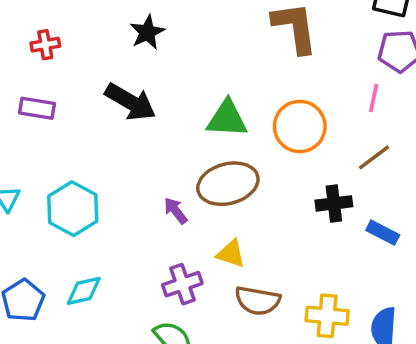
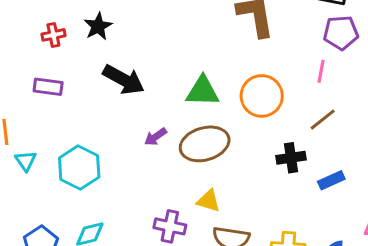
black star: (147, 32) -> (98, 26), moved
purple arrow: (176, 211) -> (156, 137), moved, turned -85
blue rectangle: (383, 233) -> (331, 180), turned -50
purple cross: (182, 284) -> (170, 226), turned 32

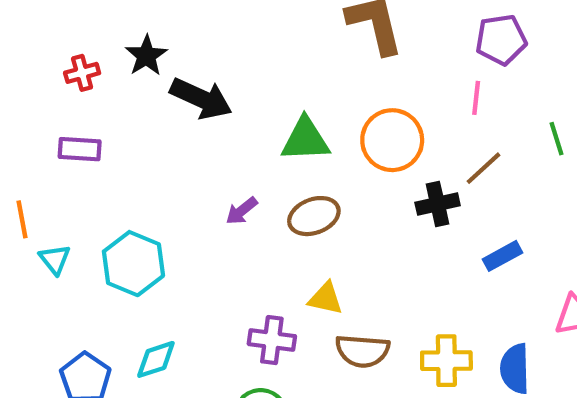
black arrow: (124, 80) -> (201, 98), moved
brown ellipse: (205, 144) -> (314, 216), size x0.7
black cross: (291, 158) -> (438, 204), moved

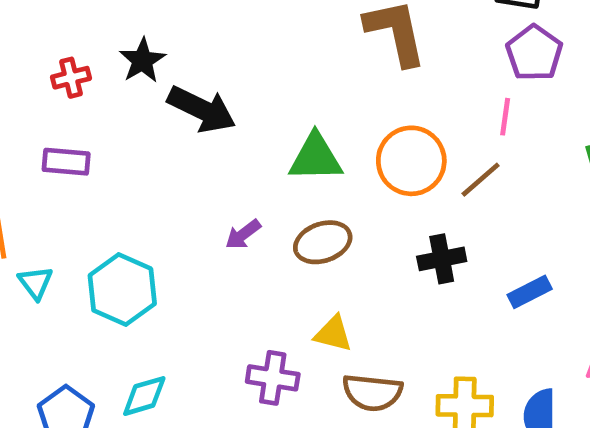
purple pentagon: (501, 40) -> (534, 53), turned -30
brown line: (484, 168) -> (481, 180), moved
black cross: (438, 204) -> (442, 259), moved

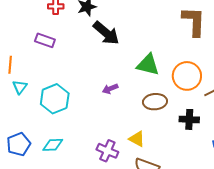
brown ellipse: (323, 242) -> (155, 102), moved

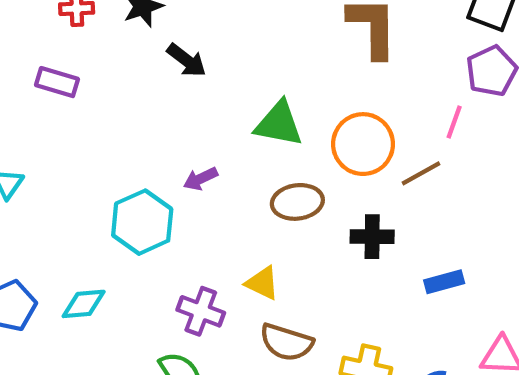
black arrow: (106, 33) -> (187, 60), size x0.7
cyan hexagon: (55, 99) -> (142, 222), moved

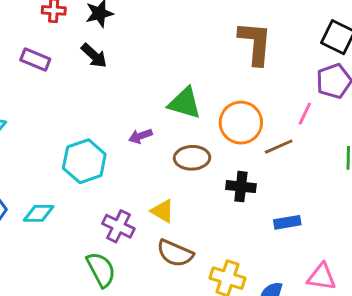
black arrow: (187, 60) -> (94, 56), moved
purple arrow: (201, 179) -> (140, 136), moved

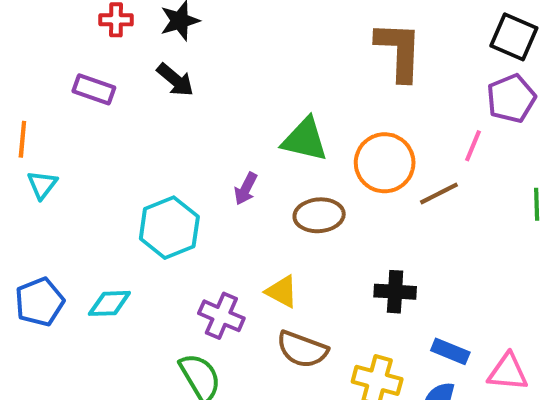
purple arrow: (140, 136) -> (246, 189), turned -40
black cross: (241, 187) -> (395, 292), moved
blue rectangle: (287, 222) -> (450, 351), moved, turned 35

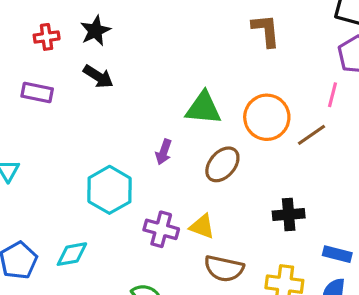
brown L-shape: (399, 51) -> (266, 30), size x0.7
brown ellipse: (319, 215) -> (222, 164), turned -36
purple cross: (221, 316) -> (161, 229), moved

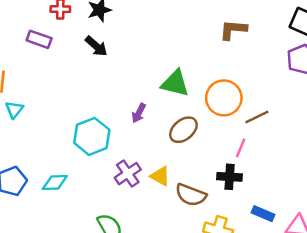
brown L-shape: (266, 30) -> (233, 30), turned -88
purple rectangle: (37, 93) -> (39, 39), moved
pink line: (332, 95) -> (241, 148), moved
purple cross: (161, 229) -> (128, 174), turned 32
brown semicircle: (224, 269) -> (191, 195), moved

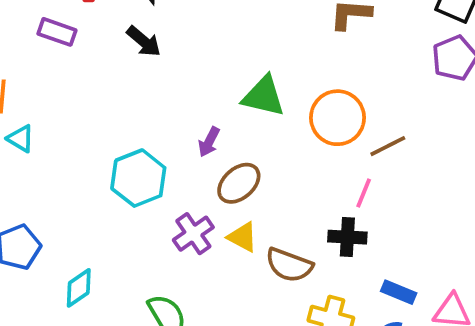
cyan triangle: (14, 110) -> (21, 139), turned -36
brown ellipse: (183, 130) -> (239, 183), moved
cyan diamond: (55, 182) -> (79, 288), moved, turned -32

